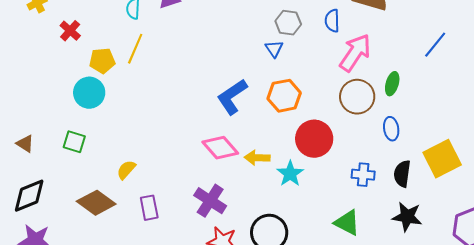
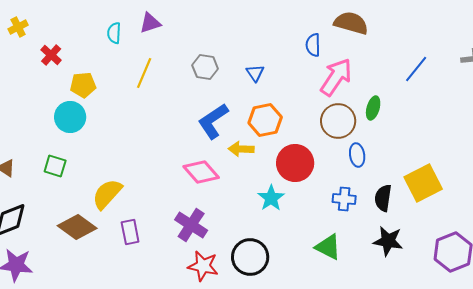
gray hexagon: (288, 23) -> (205, 67), moved
yellow line: (135, 49) -> (144, 73), moved
blue ellipse: (391, 129) -> (357, 155), moved
yellow arrow: (257, 158) -> (241, 149), moved
yellow semicircle: (126, 170) -> (107, 194), size x1.6

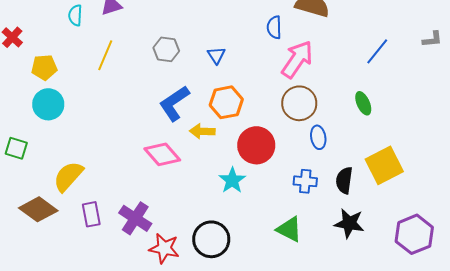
green ellipse: (373, 108) -> (363, 103), moved, turned -40
cyan circle: (70, 117) -> (48, 104), moved
purple cross: (191, 225) -> (135, 218), moved

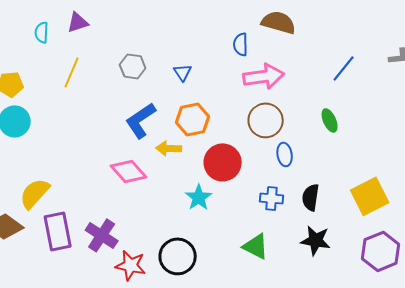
pink arrow: (297, 59) -> (264, 76), turned 48
yellow square: (384, 165) -> (370, 196), moved
purple rectangle: (91, 214) -> (58, 231), size x1.5

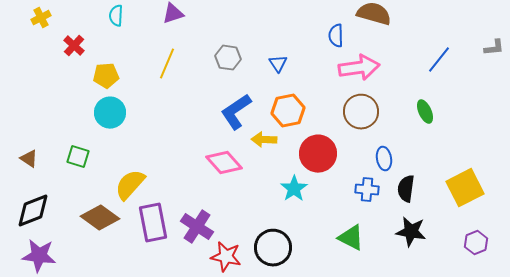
cyan semicircle: (42, 32) -> (116, 16), moved
blue ellipse: (285, 154) -> (384, 159), moved
purple hexagon: (381, 251) -> (476, 243), size x0.6

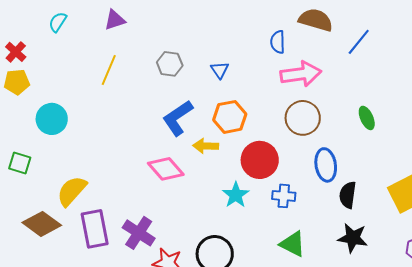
cyan semicircle: (116, 16) -> (58, 22), turned 30
blue line: (439, 60) -> (359, 42), moved
yellow pentagon: (106, 76) -> (17, 82), moved
blue ellipse: (384, 159) -> (326, 165), size x1.4
blue cross: (367, 190) -> (284, 196), moved

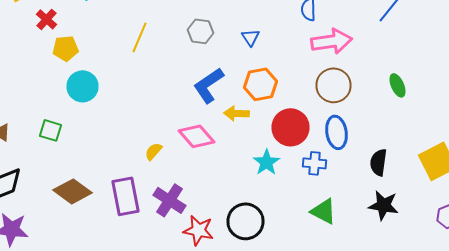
yellow pentagon: (17, 82) -> (66, 48), moved
blue ellipse: (326, 165) -> (336, 132), moved
yellow semicircle: (72, 191) -> (154, 151), moved, size x0.6

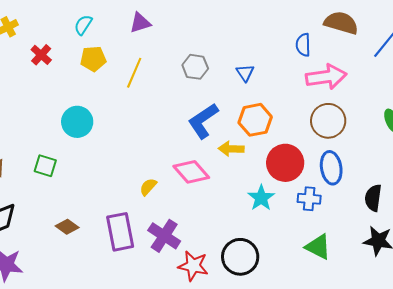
yellow pentagon: (66, 48) -> (93, 59), moved
brown diamond: (72, 191) -> (67, 227), size x0.6

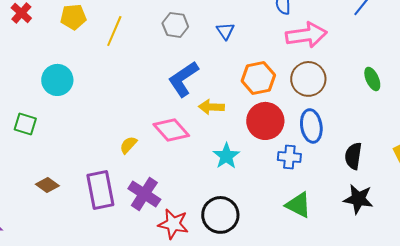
orange hexagon: (255, 120) -> (258, 78), moved
cyan star: (261, 198) -> (226, 156), moved

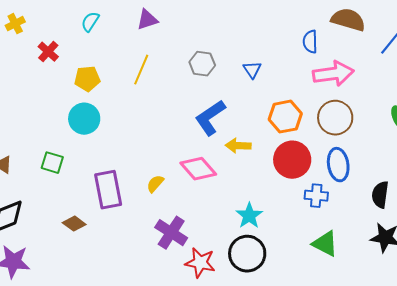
yellow pentagon: (73, 17) -> (87, 79), moved
cyan star: (226, 156) -> (249, 216), moved
purple rectangle: (100, 190) -> (108, 190), moved

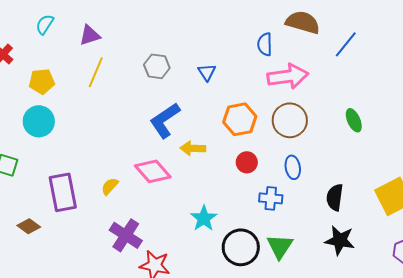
purple triangle: (147, 20) -> (90, 35), moved
red circle: (292, 160) -> (247, 162), size x0.6
blue ellipse: (338, 165) -> (293, 167), size x0.7
green triangle: (325, 244) -> (280, 246), turned 36
black circle: (247, 254) -> (241, 247), moved

